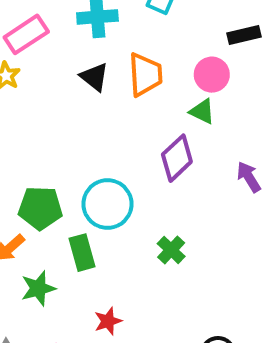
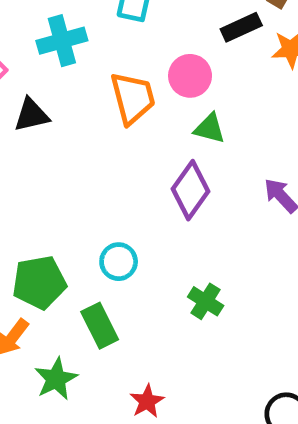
pink circle: (212, 75) -> (190, 76), moved
black triangle: (94, 77) -> (31, 115), moved, turned -40
cyan circle: (107, 204) -> (119, 262), size x0.6

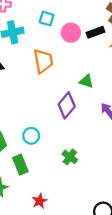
pink circle: (190, 76) -> (71, 33), moved
green triangle: (210, 128) -> (86, 81), moved

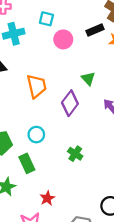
pink circle: (71, 33) -> (63, 39), moved
orange trapezoid: (43, 61) -> (37, 86), moved
green triangle: (86, 81) -> (88, 79), turned 32

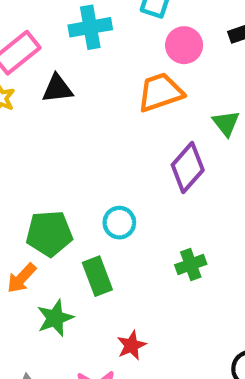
orange trapezoid: (37, 86) -> (160, 92), moved, turned -100
green cross: (75, 154) -> (191, 265), turned 32

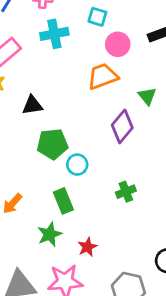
black triangle: (57, 89) -> (32, 105), moved
green pentagon: (49, 233) -> (52, 144), moved
green star: (55, 318) -> (50, 234), moved

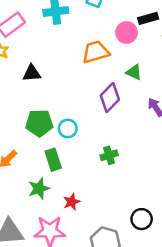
pink circle: (118, 44) -> (127, 33), moved
green triangle: (147, 96) -> (134, 72), turned -30
green pentagon: (52, 144) -> (39, 123), moved

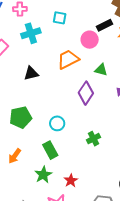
black triangle: (32, 73) -> (31, 73), moved
green pentagon: (39, 123) -> (21, 117), moved

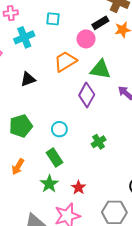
green triangle: (101, 70) -> (101, 69), size x1.5

